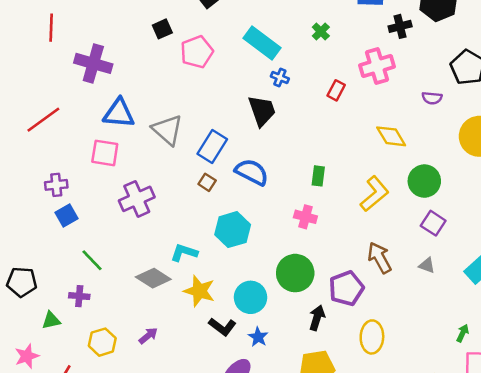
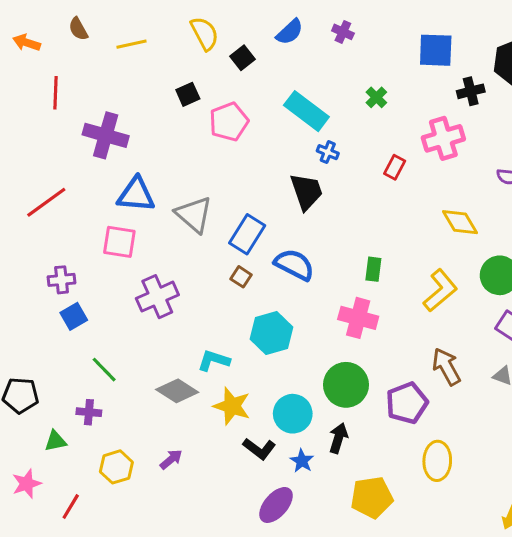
pink cross: (305, 217) -> (358, 318), size x1.4
black arrow: (317, 318) -> (338, 438), moved

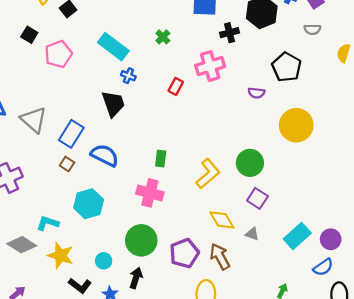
black square: (188, 94) -> (29, 35), turned -35
yellow diamond: (460, 222) -> (222, 220), moved
brown arrow: (446, 367) -> (220, 256), moved
cyan circle: (293, 414) -> (104, 261), size x0.6

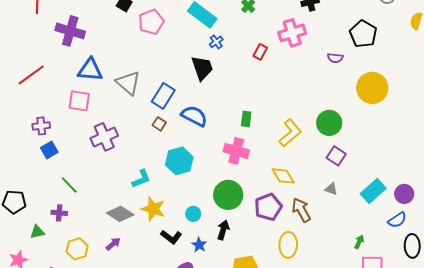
blue cross: (128, 76) -> (216, 42), turned 32
yellow diamond: (222, 220) -> (283, 176), moved
cyan L-shape: (48, 223) -> (141, 179), turned 140
gray diamond: (22, 245) -> (120, 214), moved

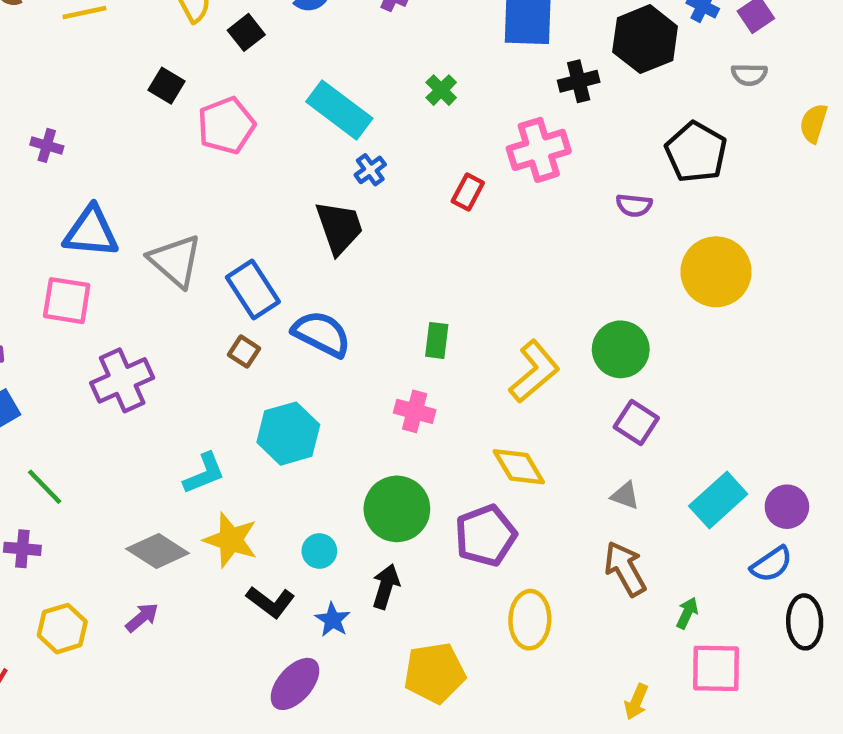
purple cross: (70, 31) -> (47, 145), size x0.5
blue rectangle: (163, 96) -> (253, 290), turned -65
pink cross: (236, 151) -> (415, 411), size x0.7
brown arrow: (301, 210) -> (625, 569), moved

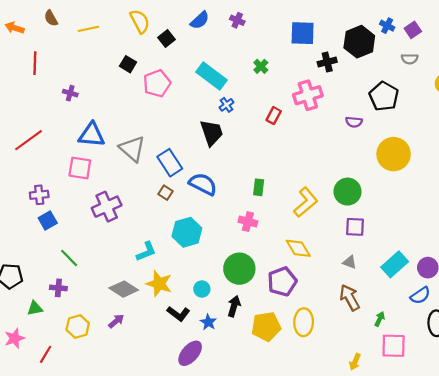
purple square: (636, 422) -> (355, 227), turned -30
yellow pentagon: (435, 673) -> (266, 326), moved

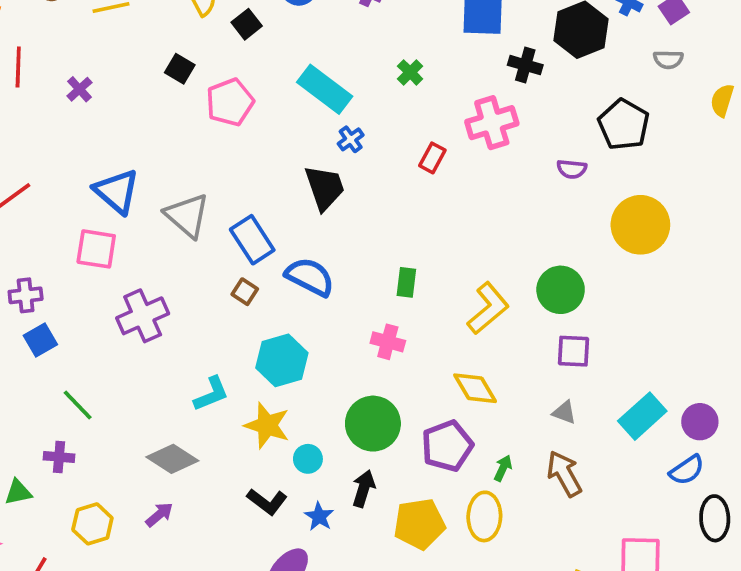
black cross: (327, 62) -> (525, 65), turned 30
purple cross: (70, 93) -> (79, 89), moved, turned 32
blue triangle: (92, 135) -> (117, 191), turned 36
yellow star: (159, 284) -> (267, 425), moved
green arrow: (380, 319) -> (503, 468), moved

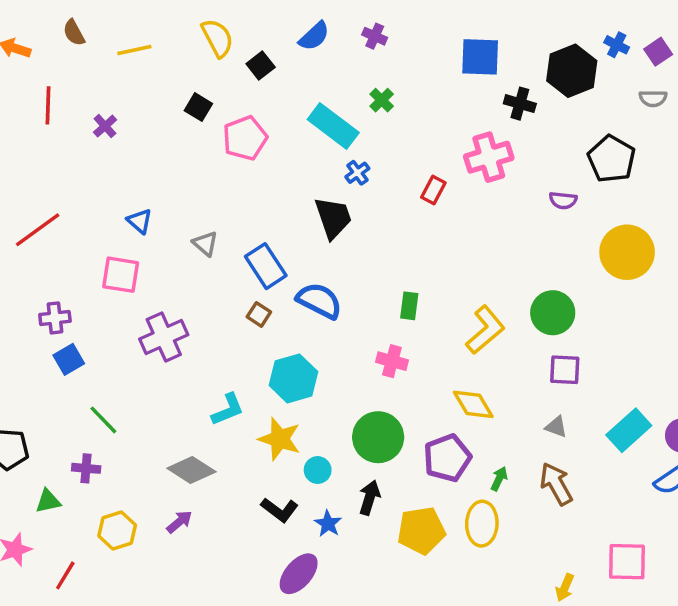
green cross: (410, 72) -> (382, 100), moved
blue triangle: (117, 191) -> (140, 221), size x0.6
gray triangle: (187, 216) -> (205, 244), size x0.6

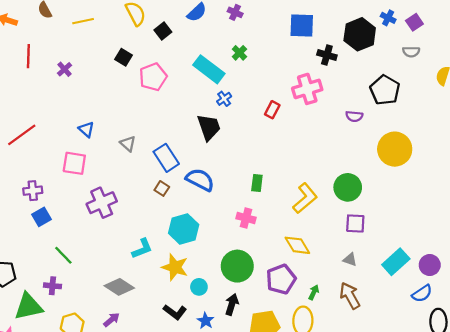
green triangle: (48, 501) -> (28, 307), size x1.8

